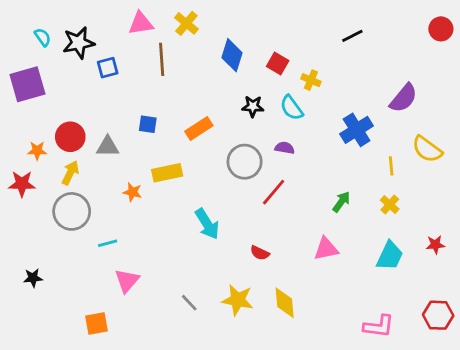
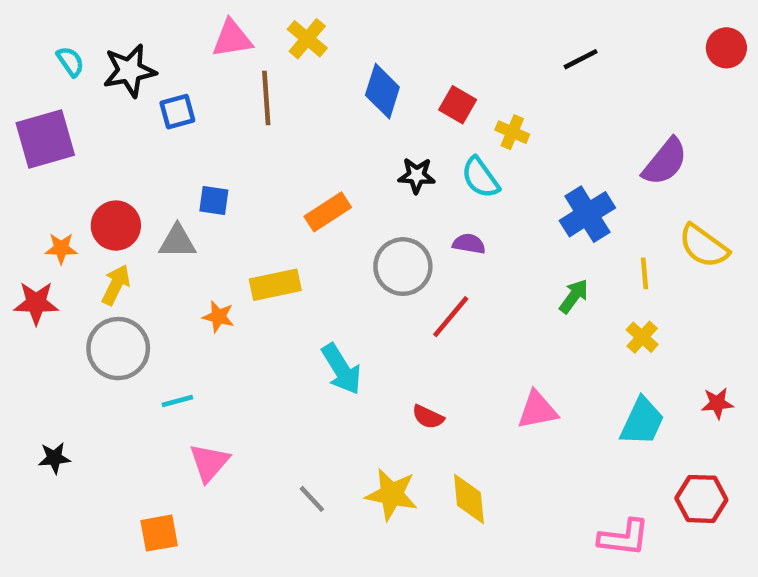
blue square: (148, 124) -> (214, 200), moved
green arrow: (341, 202) -> (574, 296), moved
red hexagon: (438, 315) -> (701, 499), moved

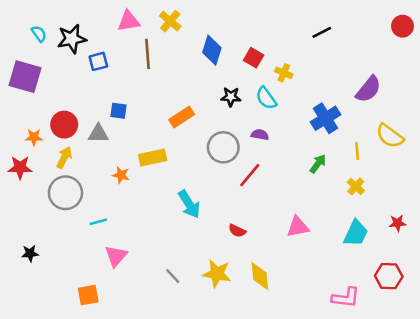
purple square: (45, 139) -> (25, 77), turned 32

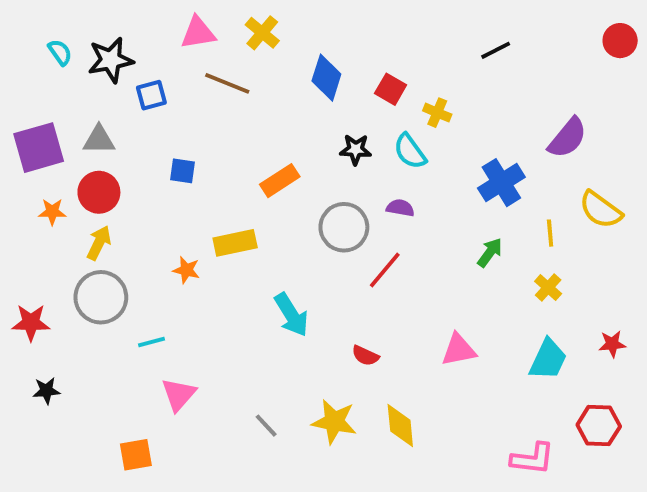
brown line: (148, 54) -> (227, 83), turned -64
purple square: (25, 77) -> (39, 148), moved, turned -32
gray triangle: (98, 133) -> (99, 140), moved
red star: (20, 168) -> (31, 323), moved

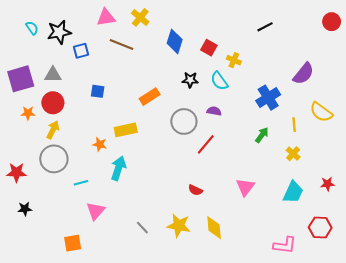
cyan arrow: (291, 315) -> (118, 168), moved, turned -130
pink triangle: (459, 350) -> (245, 187), turned -42

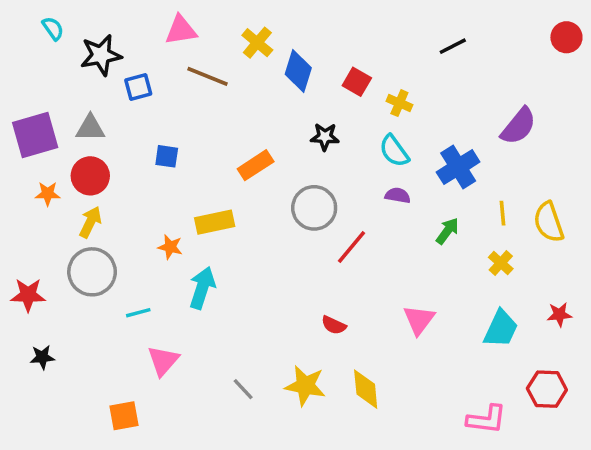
yellow cross: (140, 17) -> (257, 43), moved
cyan semicircle: (32, 28) -> (53, 28), moved
cyan semicircle: (219, 81) -> (394, 151), moved
purple semicircle: (214, 111) -> (398, 195), moved
yellow semicircle: (321, 112) -> (549, 222), moved, turned 35

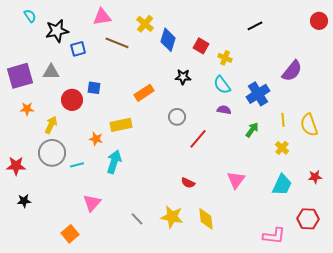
red circle: (90, 176) -> (72, 100), moved
gray circle: (314, 208) -> (177, 117), size x0.7
cyan line: (138, 313) -> (77, 165), moved
orange square: (124, 416) -> (70, 234), turned -30

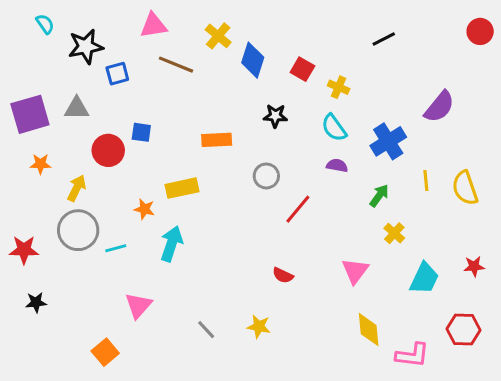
orange rectangle: (144, 93) -> (217, 140), turned 30
yellow cross: (282, 148) -> (394, 233), moved
yellow star: (172, 217) -> (259, 327), size x0.7
yellow diamond: (206, 219) -> (369, 330), moved

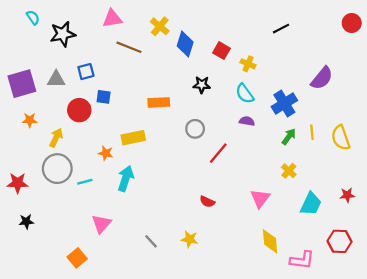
blue square: (117, 74) -> (86, 72), moved
green arrow: (379, 196) -> (289, 137), moved

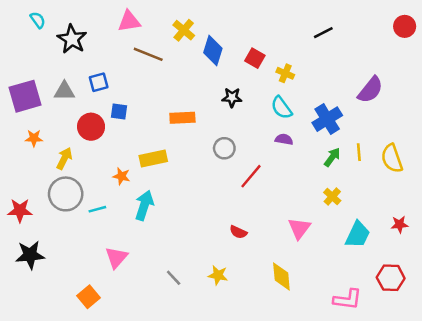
black star: (63, 34) -> (72, 39), turned -30
black star: (26, 222) -> (30, 255), size x1.6
yellow diamond: (270, 241) -> (281, 276), moved

